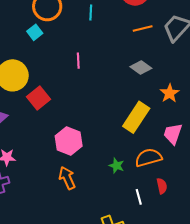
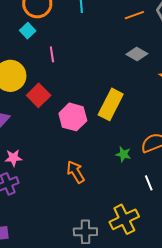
pink line: (78, 61) -> (52, 54), moved
yellow rectangle: (136, 117) -> (111, 104), moved
pink hexagon: (69, 141) -> (73, 117), moved

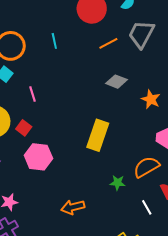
red square: (39, 95) -> (24, 128), moved, size x0.7
pink hexagon: (73, 117) -> (38, 157), moved
orange arrow: (76, 172) -> (73, 207), turned -65

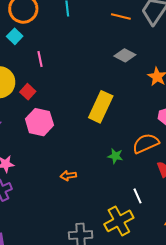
orange line: (108, 43) -> (121, 17), turned 36
orange arrow: (73, 207) -> (68, 176), size x0.7
white line: (147, 207) -> (138, 196), moved

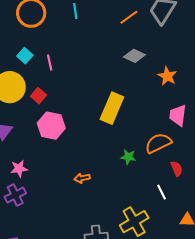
orange line: (121, 17) -> (129, 17), turned -48
cyan square: (15, 36) -> (25, 56), moved
white line: (138, 196) -> (162, 192), moved

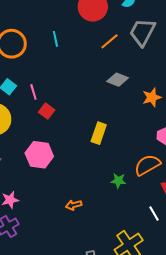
orange star: (167, 76) -> (152, 97), turned 30
red square: (39, 96) -> (47, 111), moved
yellow rectangle: (112, 108) -> (99, 133), size x0.7

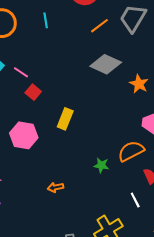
gray diamond: (118, 80) -> (106, 64), size x1.4
pink line: (33, 92) -> (21, 72), turned -42
orange star: (152, 97) -> (139, 84), turned -30
yellow rectangle: (99, 133) -> (65, 119), moved

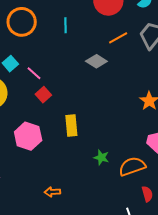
gray diamond: (106, 64) -> (96, 61), moved, size x0.7
yellow rectangle: (65, 119) -> (71, 125), turned -35
green star: (101, 165) -> (101, 157), moved

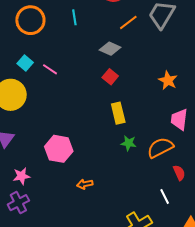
red square: (43, 95) -> (110, 77), moved
yellow rectangle: (71, 125) -> (118, 113), moved
pink hexagon: (28, 136) -> (59, 149), moved

